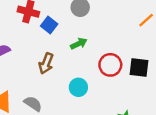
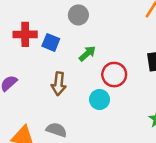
red circle: (110, 65) -> (114, 75), moved

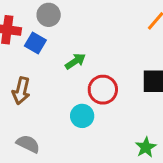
gray circle: (78, 15) -> (49, 15), moved
brown arrow: (59, 84) -> (21, 91), moved

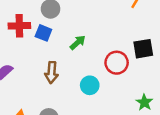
red circle: (103, 90) -> (117, 63), moved
brown arrow: (21, 91) -> (52, 72), moved

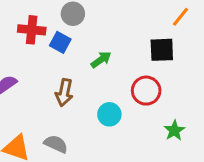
black square: (143, 49) -> (162, 50), moved
green star: (144, 102) -> (174, 130), moved

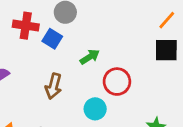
black square: (162, 50) -> (166, 50), moved
red circle: (146, 91) -> (117, 82), moved

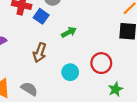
red circle: (117, 82) -> (101, 63), moved

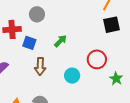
blue square: (41, 16) -> (29, 43), moved

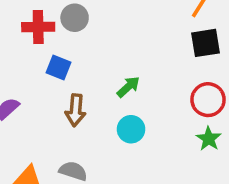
red cross: (12, 29) -> (38, 27), moved
green arrow: (60, 41) -> (128, 87), moved
red circle: (97, 59) -> (208, 100), moved

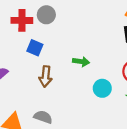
green arrow: (128, 87) -> (81, 62), turned 49
cyan circle: (131, 129) -> (102, 88), moved

